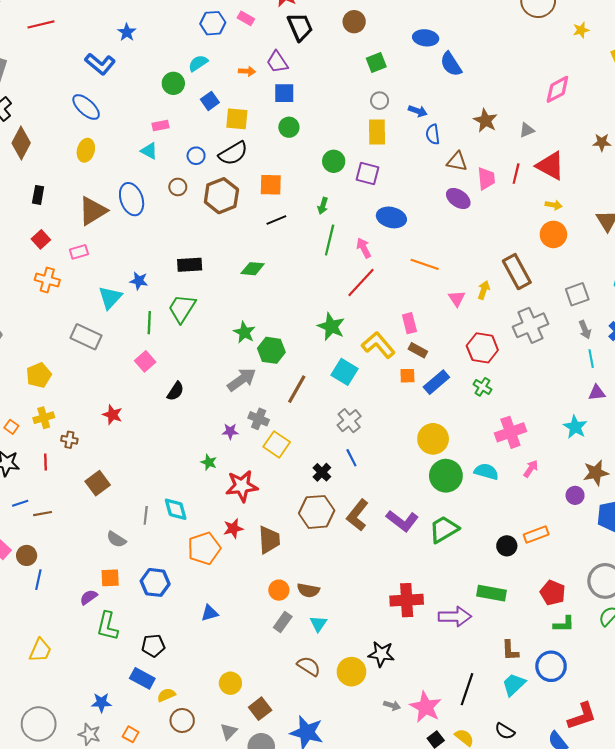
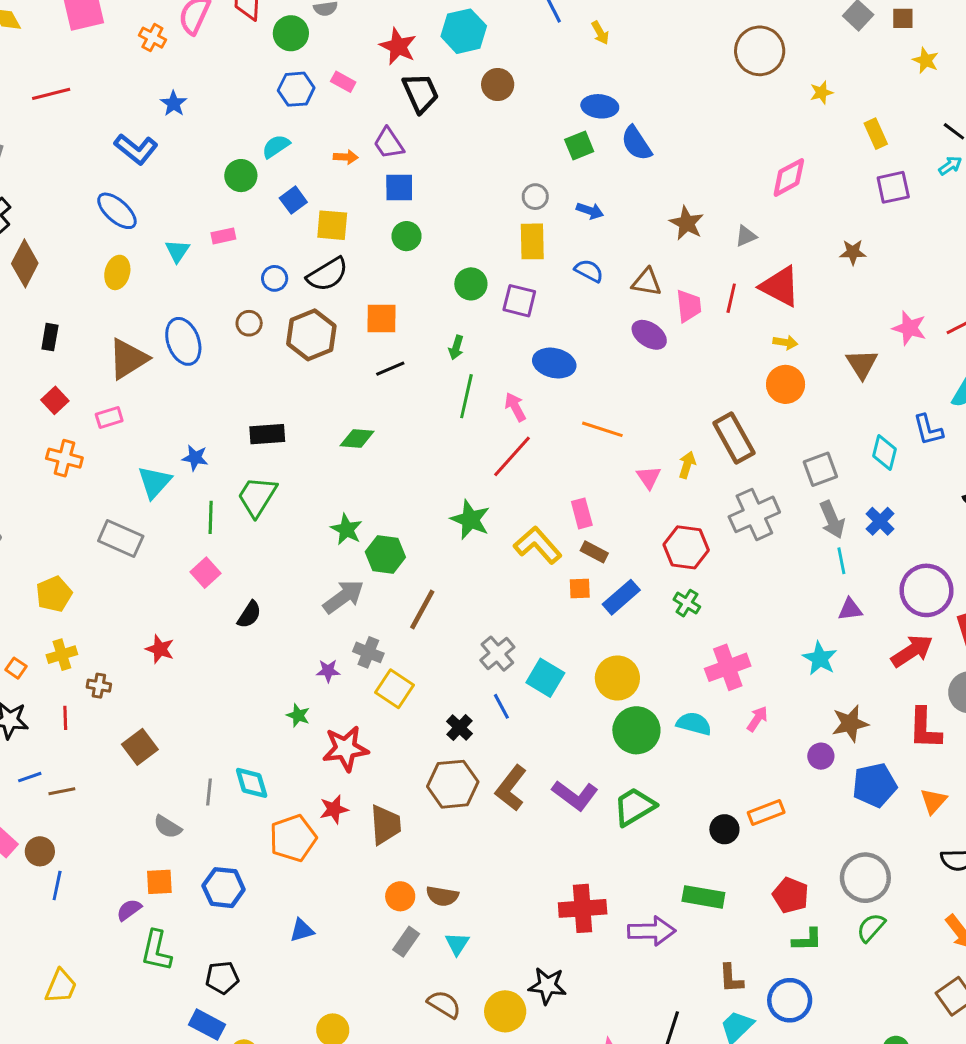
green square: (376, 62) -> (579, 145), moved
blue semicircle: (433, 134) -> (589, 271), moved, turned 126
cyan triangle: (149, 151) -> (177, 251), moved, turned 36
gray arrow: (585, 330) -> (832, 520), size x1.4
cyan square: (345, 372) -> (545, 678), moved

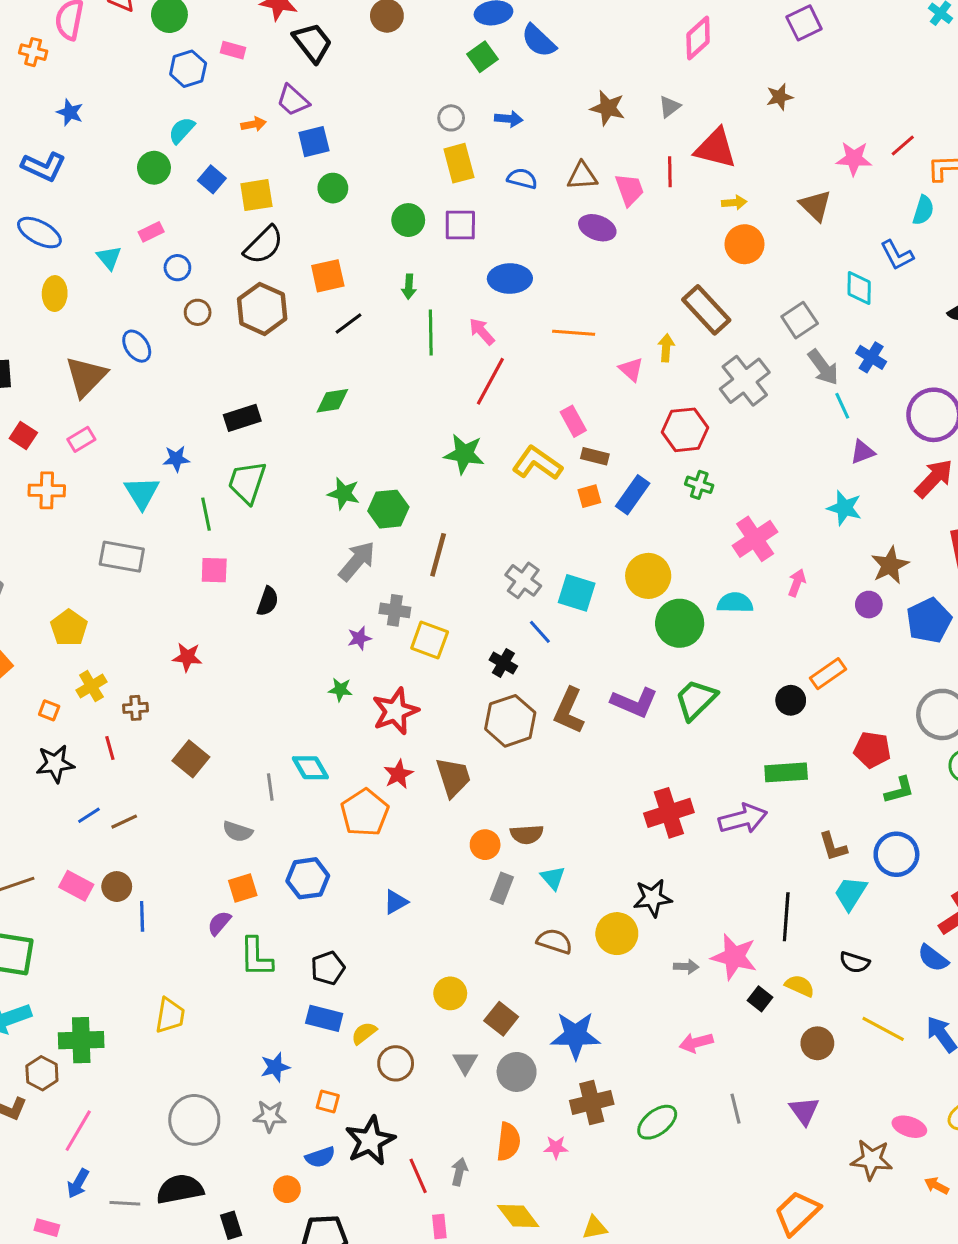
blue circle: (275, 278) -> (177, 268), moved
blue ellipse: (183, 341) -> (137, 346), size x0.7
pink square: (206, 573) -> (214, 570), turned -32

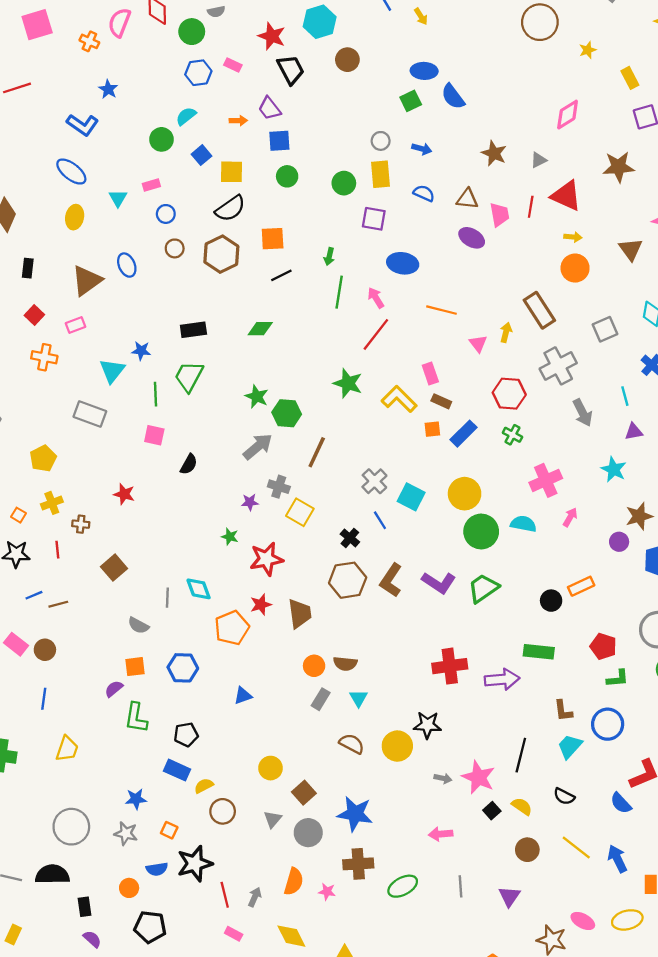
brown star: (780, 97) -> (619, 167), size x1.6
green circle: (408, 220) -> (344, 183), moved
gray arrow: (823, 367) -> (583, 413), moved
blue line: (142, 916) -> (44, 699), moved
pink rectangle: (439, 1227) -> (234, 934), turned -66

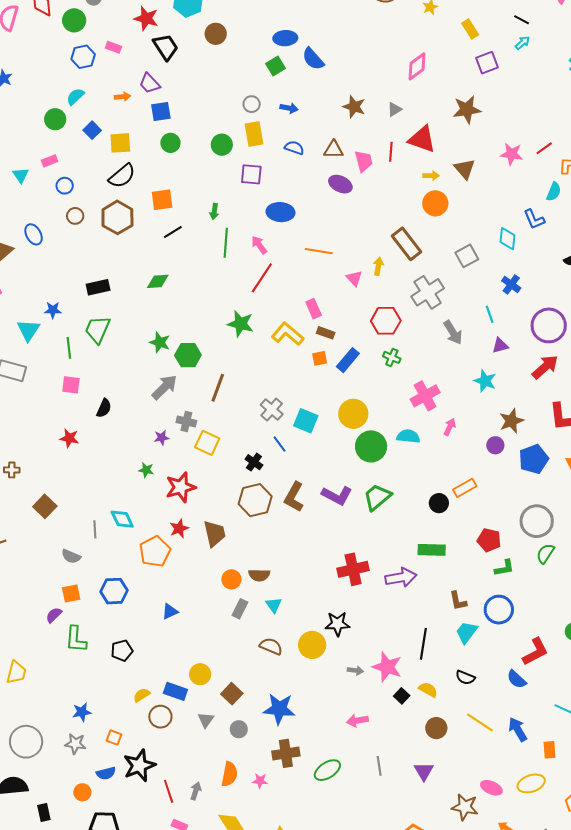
brown triangle: (631, 249) -> (465, 169), moved
red star: (124, 494) -> (69, 438), moved
blue rectangle: (177, 770) -> (175, 691), moved
gray circle: (308, 833) -> (239, 729), size x0.7

